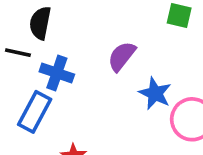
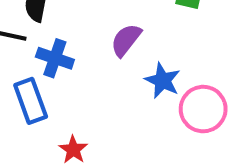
blue rectangle: (35, 112) -> (31, 101), turned -48

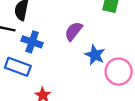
blue rectangle: (31, 101) -> (18, 67), turned -50

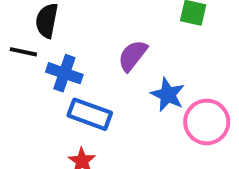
blue rectangle: (18, 67) -> (90, 114), moved

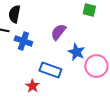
blue rectangle: (90, 114) -> (50, 70), moved

